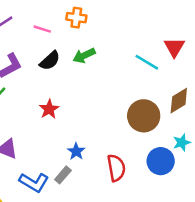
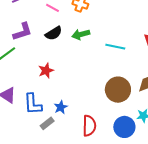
cyan line: (147, 62) -> (115, 47), moved, turned -30
blue L-shape: (34, 182) -> (33, 104), moved, turned 45

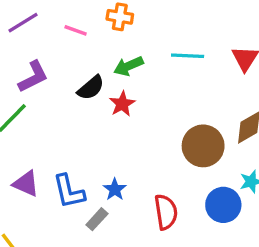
black semicircle: (54, 33) -> (91, 88), moved
cyan line: (115, 47) -> (188, 56), moved
red star: (46, 71) -> (122, 104), moved

